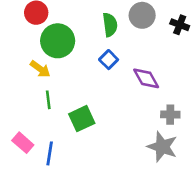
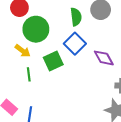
blue square: (109, 60) -> (75, 44), size x1.5
green square: (82, 119) -> (53, 61), moved

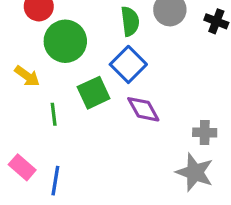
yellow arrow: (23, 51) -> (27, 76), moved
purple diamond: (104, 58) -> (143, 109), moved

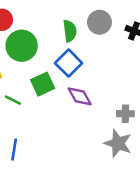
green line: (54, 114) -> (13, 100), turned -56

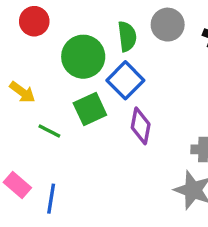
green circle: (22, 46) -> (83, 57), moved
purple diamond: (80, 96) -> (141, 126), turned 40

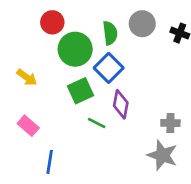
red circle: (34, 21) -> (52, 22), moved
green line: (49, 131) -> (97, 123), moved
pink rectangle: (17, 185) -> (28, 126), moved

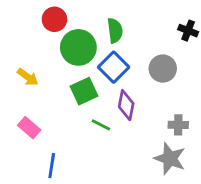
gray circle: (142, 24) -> (163, 69), moved

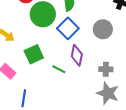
green square: (84, 91) -> (34, 54), moved
gray cross: (178, 125) -> (106, 69), moved

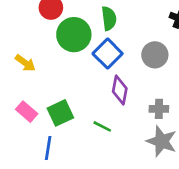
green square: (34, 54) -> (60, 113), moved
green line: (59, 69) -> (102, 126), moved

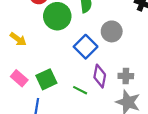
blue square: (108, 54) -> (86, 47), moved
gray circle: (155, 55) -> (112, 31), moved
purple diamond: (120, 90) -> (100, 76), moved

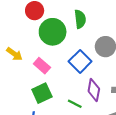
pink rectangle: (19, 78) -> (42, 66), moved

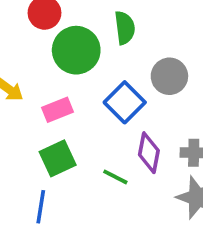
pink rectangle: (42, 66) -> (58, 110), turned -63

